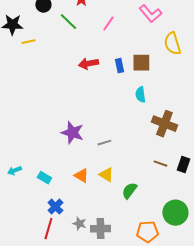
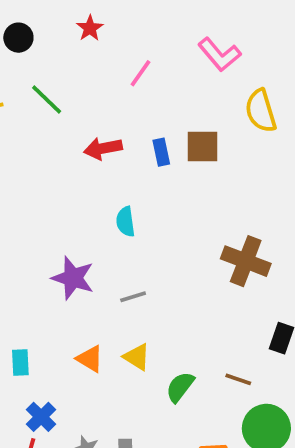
green line: (68, 22) -> (47, 100), moved
cyan semicircle: (140, 95) -> (126, 222), moved
brown line: (160, 164) -> (238, 379), moved
cyan rectangle: (44, 178) -> (20, 363), turned 56

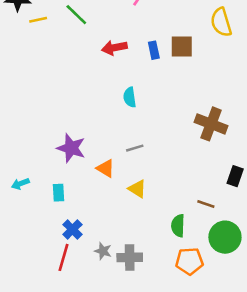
purple star: (73, 278) -> (71, 148), moved
orange triangle: (90, 359) -> (106, 168), moved
green semicircle: (180, 387) -> (178, 226), moved, turned -35

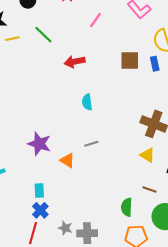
blue rectangle: (154, 50) -> (155, 64), moved
yellow triangle: (137, 189) -> (147, 155), moved
cyan rectangle: (58, 193) -> (39, 191), moved

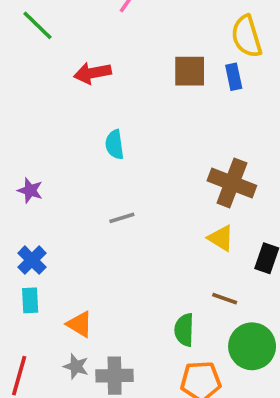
purple star: (39, 144) -> (30, 190), moved, size x0.6
orange triangle: (67, 160) -> (80, 324), moved
blue cross: (40, 210) -> (32, 260), moved

